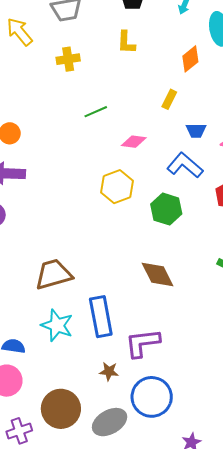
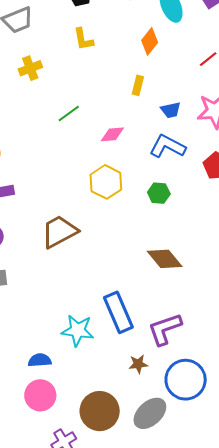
green hexagon: (166, 209) -> (159, 193), size x0.7
brown trapezoid: (54, 274) -> (59, 232), moved

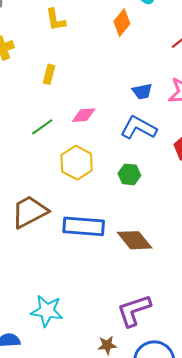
yellow rectangle: (138, 85) -> (49, 74), moved
green line: (69, 113) -> (42, 127), moved
blue rectangle: (118, 312) -> (84, 226), moved, turned -63

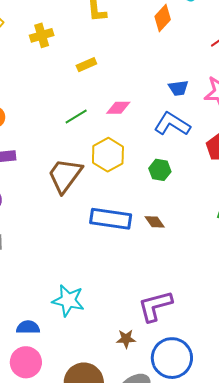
yellow rectangle: (49, 74) -> (86, 65), turned 48
brown trapezoid: (30, 212) -> (65, 175), moved, turned -30
brown diamond: (135, 240) -> (155, 222), moved, size x0.6

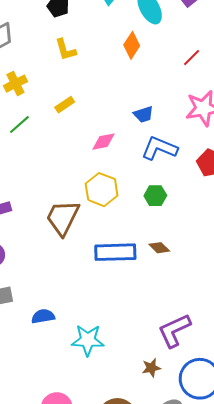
blue trapezoid: (178, 88) -> (143, 114), moved
green line: (76, 117) -> (19, 125), moved
blue semicircle: (28, 327) -> (43, 316), moved

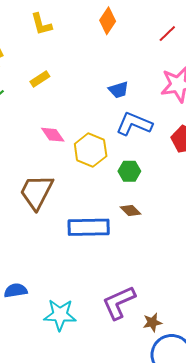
pink diamond: (103, 142) -> (53, 135), moved, turned 65
yellow hexagon: (102, 190) -> (91, 150), moved
brown diamond: (159, 248) -> (131, 211), moved
purple L-shape: (174, 330) -> (119, 302), moved
brown star: (151, 368) -> (152, 322), moved

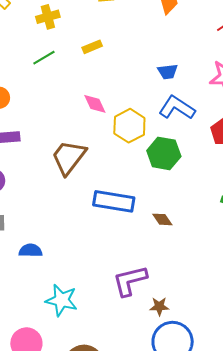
green hexagon: (129, 171) -> (164, 153), size x1.5
brown diamond: (131, 211) -> (162, 219), moved
cyan star: (60, 315) -> (61, 300), moved

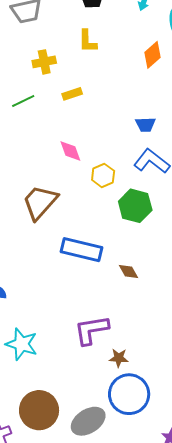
yellow cross: (48, 17) -> (44, 62), moved
yellow hexagon: (129, 126) -> (103, 175), size x0.7

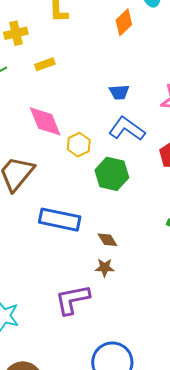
pink diamond: (70, 151) -> (45, 121), size x1.5
brown star: (119, 358) -> (105, 268), moved

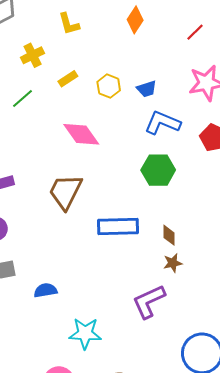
yellow hexagon: (79, 145) -> (109, 86), moved
brown diamond: (107, 240) -> (169, 235), turned 45

